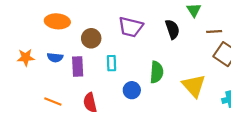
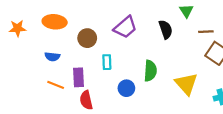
purple trapezoid: (131, 27) -> (125, 27), turned -55
orange star: (26, 57) -> (18, 28), moved
purple rectangle: (78, 66) -> (79, 77), moved
orange line: (53, 101) -> (56, 85), moved

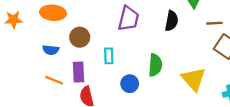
purple trapezoid: (125, 27) -> (129, 19), turned -35
black semicircle: (166, 29) -> (172, 21), turned 30
brown circle: (87, 38) -> (80, 37), moved

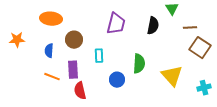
orange star: (13, 20) -> (17, 40), moved
blue semicircle: (51, 50) -> (49, 51), turned 88

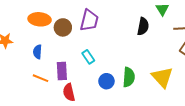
purple trapezoid: (116, 24) -> (89, 20), moved
brown circle: (74, 40) -> (63, 27), moved
cyan rectangle: (99, 56) -> (88, 57), turned -32
green semicircle: (139, 64) -> (129, 77), moved

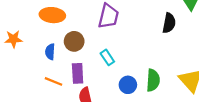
brown circle: (63, 27) -> (74, 41), moved

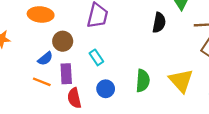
blue semicircle: (50, 52) -> (45, 59), moved, turned -133
blue circle: (128, 85) -> (106, 89), moved

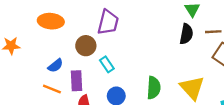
black semicircle: (159, 23) -> (186, 34), moved
brown circle: (63, 41) -> (86, 46), moved

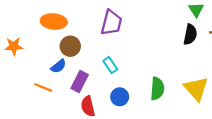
brown circle: (86, 46) -> (70, 46), moved
purple rectangle: (76, 81) -> (80, 82), turned 30
orange line: (52, 89) -> (43, 87), moved

